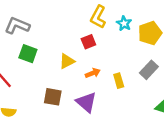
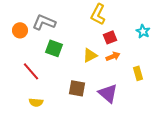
yellow L-shape: (98, 17) -> (98, 14), moved
cyan star: (124, 23) -> (143, 31), moved
orange arrow: (93, 73) -> (113, 56), moved

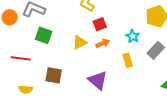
cyan star: (143, 31) -> (133, 36), moved
red line: (31, 71) -> (21, 58), turned -42
brown square: (77, 88) -> (54, 75), moved

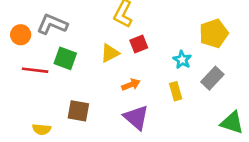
yellow triangle: (80, 42) -> (110, 53), moved
orange arrow: (103, 43) -> (131, 85), moved
red line: (21, 58) -> (35, 70), moved

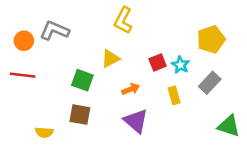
red square: (139, 44) -> (158, 62), moved
green square: (65, 58) -> (82, 80), moved
red line: (35, 70) -> (23, 75), moved

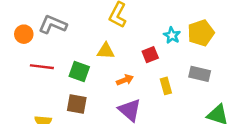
yellow triangle: (110, 59) -> (106, 51), turned 30
cyan star: (180, 65) -> (172, 35), moved
red line: (23, 75) -> (42, 67), moved
gray rectangle: (210, 83) -> (200, 74), turned 60

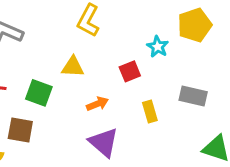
yellow pentagon: (201, 33) -> (195, 25), moved
brown square: (77, 104) -> (20, 130), moved

